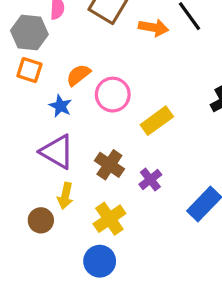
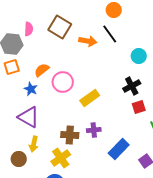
orange square: (29, 70) -> (12, 67), turned -35
brown cross: (109, 165) -> (70, 135), moved, turned -30
purple cross: (150, 180) -> (94, 130), moved, turned 32

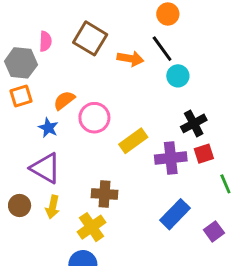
cyan circle: (139, 56) -> (178, 76), moved
purple cross: (94, 130) -> (171, 158), moved, size x1.5
brown circle: (19, 159) -> (20, 205), moved

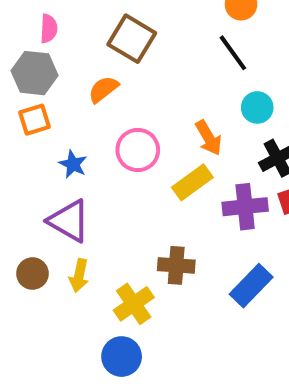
pink semicircle: (45, 41) -> (49, 29), moved
orange arrow: (130, 59) -> (209, 138), moved, turned 50
cyan circle: (178, 76) -> (257, 107), moved
orange semicircle: (64, 100) -> (103, 89), moved
brown cross: (104, 194) -> (176, 265), moved

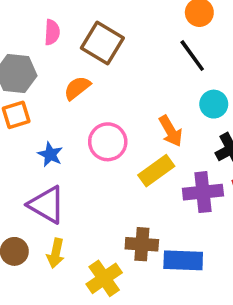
pink semicircle: (49, 29) -> (52, 32), moved
blue rectangle: (251, 286) -> (183, 260), moved, turned 48

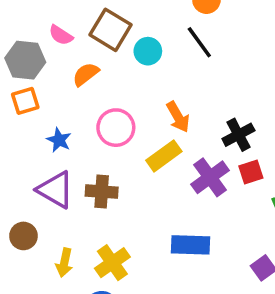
pink semicircle: (52, 32) -> (61, 35), moved, turned 120
cyan circle: (214, 104) -> (148, 51), moved
purple cross: (203, 192) -> (210, 177), turned -30
brown cross: (142, 244) -> (102, 192), moved
yellow arrow: (56, 253) -> (64, 263), moved

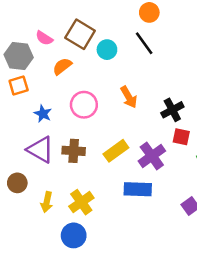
yellow rectangle: (164, 156) -> (116, 151), moved
red square: (251, 172) -> (181, 137), turned 30
purple cross: (210, 177) -> (152, 156), moved

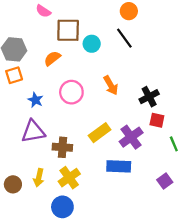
brown square: (80, 34) -> (68, 30), turned -30
pink semicircle: (44, 38) -> (43, 11), moved
purple triangle: (40, 150) -> (33, 132), turned -40
brown cross: (74, 151) -> (62, 147), moved
brown circle: (17, 183) -> (13, 184), moved

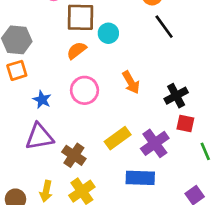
black line: (124, 38) -> (164, 27), moved
orange semicircle: (52, 58) -> (77, 50), moved
brown cross: (62, 147) -> (74, 155), turned 30

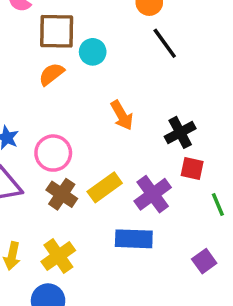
pink circle: (84, 90) -> (53, 153), moved
brown cross: (74, 155) -> (62, 194), moved

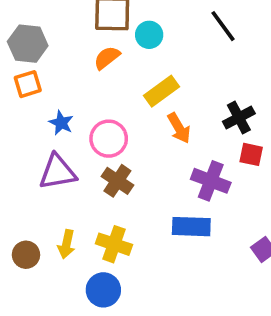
orange arrow: (122, 115) -> (179, 128), moved
yellow rectangle: (105, 187) -> (161, 91), moved
purple cross: (153, 194) -> (211, 181), turned -33
yellow cross: (58, 256) -> (114, 244), turned -36

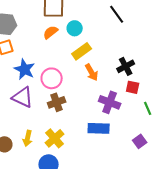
cyan circle: (149, 35) -> (75, 28), moved
blue star: (61, 123) -> (24, 69), size x1.5
purple triangle: (58, 172) -> (22, 97), turned 35
brown cross: (117, 181) -> (57, 102), turned 36
yellow cross: (114, 244) -> (55, 138), turned 30

